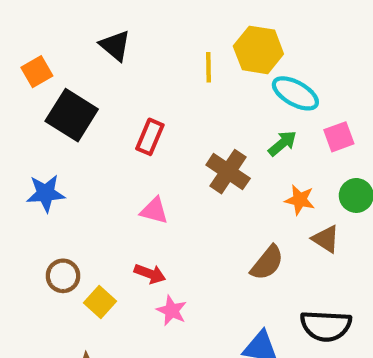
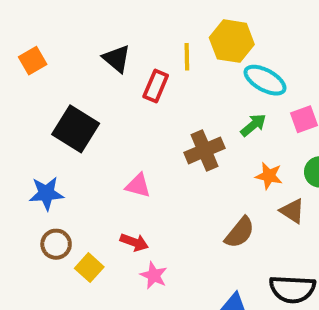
black triangle: (115, 46) -> (117, 59), moved
black square: (72, 115) -> (76, 129), moved
red rectangle: (150, 137) -> (156, 86), moved
brown cross: (228, 172) -> (204, 150), turned 33
blue star: (46, 193) -> (46, 193), moved

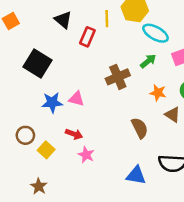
blue star: (46, 193) -> (52, 102), moved
brown semicircle: (240, 232) -> (140, 128), turned -65

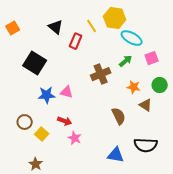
yellow line: (107, 19) -> (92, 26), turned -32

